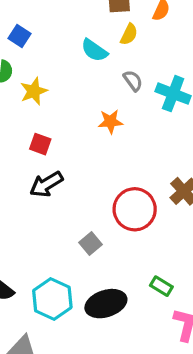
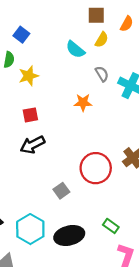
red square: (40, 144) -> (30, 115), turned -35

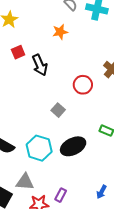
black arrow: (33, 145) -> (40, 65), moved, turned -75
red circle: (96, 168) -> (83, 85), size x0.7

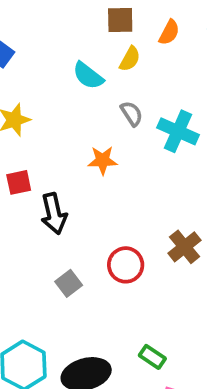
gray square: (58, 110) -> (69, 283), moved

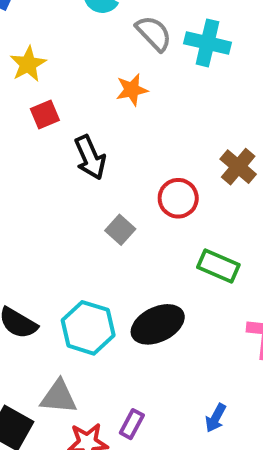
gray semicircle: (132, 114) -> (154, 33), size x1.4
red square: (19, 182) -> (45, 115), moved
green rectangle: (152, 357) -> (218, 266), moved, size x1.4

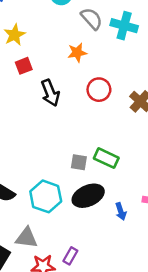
red circle: (178, 198) -> (99, 90), moved
gray square: (120, 230) -> (79, 162), moved, turned -35
green rectangle: (218, 266) -> (106, 158), moved
blue arrow: (216, 418) -> (121, 211), moved, turned -49

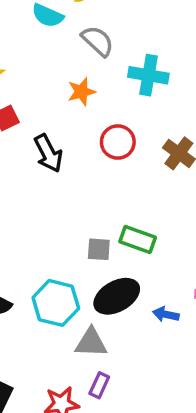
cyan cross: (124, 26) -> (148, 75), moved
blue arrow: (121, 211) -> (166, 314), turned 126
gray triangle: (26, 238) -> (91, 343), moved

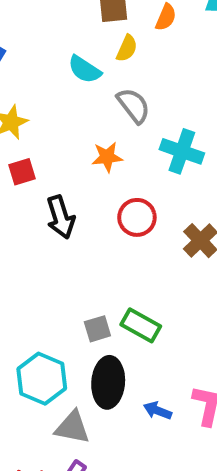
gray square: (99, 249) -> (97, 329), turned -30
black ellipse: (117, 296) -> (108, 382), turned -66

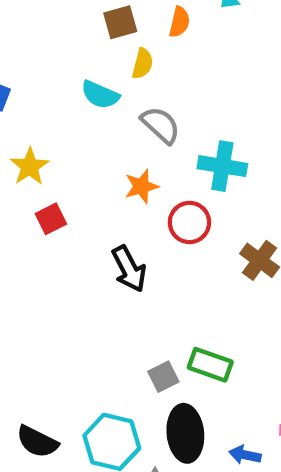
black arrow: (61, 217) -> (129, 269), moved
red circle: (137, 217) -> (189, 222), moved

